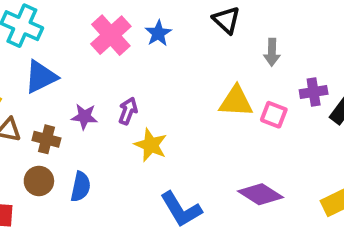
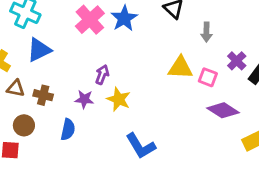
blue star: (158, 33) -> (124, 18), size x1.4
purple cross: (314, 92) -> (237, 61), turned -36
purple star: (84, 117) -> (84, 99), moved
brown circle: (39, 181) -> (24, 125), moved
purple diamond: (261, 194) -> (223, 110), moved

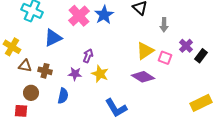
blue triangle: (39, 50) -> (53, 38), moved
yellow triangle: (180, 68) -> (145, 51), turned -36
purple diamond: (223, 110) -> (143, 77), moved

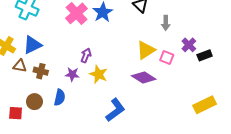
blue triangle: (53, 38) -> (32, 45), moved
black rectangle: (201, 56) -> (205, 55), turned 32
brown circle: (31, 93) -> (34, 102), moved
blue L-shape: (116, 108) -> (115, 110), turned -95

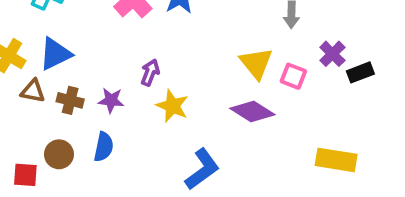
yellow triangle: (146, 50) -> (256, 63), turned -36
purple star: (72, 74) -> (111, 100), moved
yellow rectangle: (205, 105) -> (336, 160), moved, turned 35

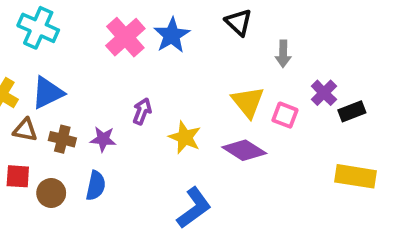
yellow star: (172, 106) -> (185, 137), moved
yellow rectangle: (336, 160) -> (356, 176), moved
red square: (25, 175) -> (18, 176), moved

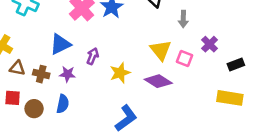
blue triangle: (47, 93) -> (60, 44), moved
black rectangle: (352, 111) -> (236, 64), moved
yellow star: (185, 137) -> (120, 73), turned 30

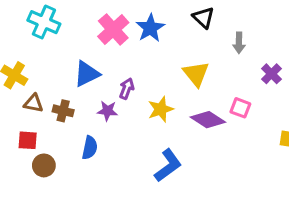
yellow triangle: (161, 50) -> (196, 74), moved
pink square: (184, 58) -> (240, 108), moved
purple star: (67, 74) -> (107, 111), moved
brown circle: (34, 109) -> (44, 165), moved

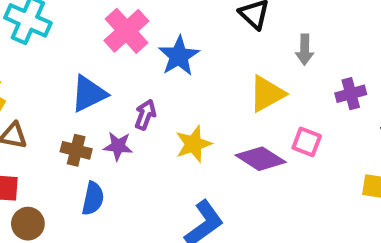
blue star: (150, 28) -> (179, 56), moved
yellow triangle: (196, 74) -> (267, 94), moved, turned 40
purple cross: (271, 74) -> (351, 94), turned 30
brown cross: (63, 111) -> (76, 150), moved

